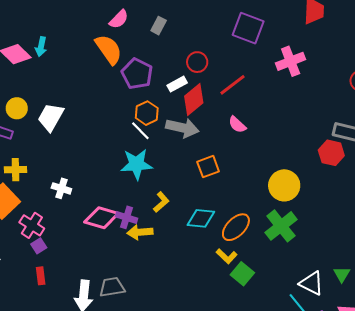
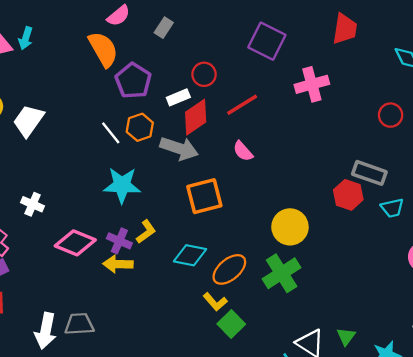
white line: (140, 131) -> (111, 133), moved
orange square: (208, 167) -> (204, 196), size x1.4
purple cross: (127, 217) -> (119, 241), moved

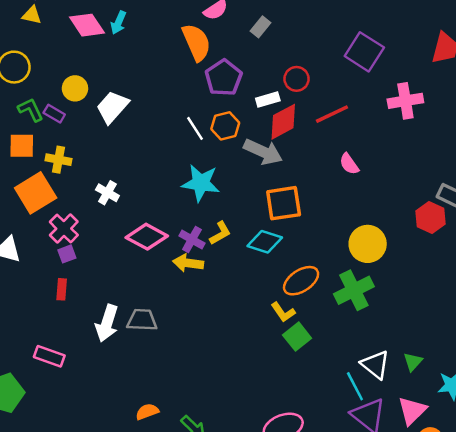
pink semicircle: (243, 151) -> (349, 164), moved
cyan diamond: (190, 255) -> (265, 242), moved

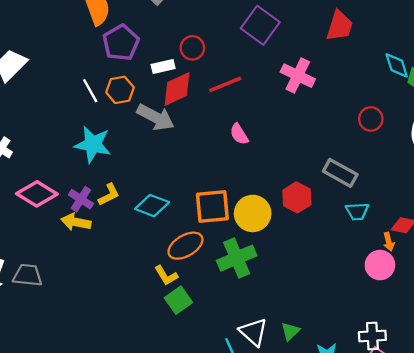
pink cross: (405, 101) -> (298, 76), turned 32
orange square: (284, 203) -> (212, 206), moved
red hexagon: (430, 218) -> (297, 197), moved

